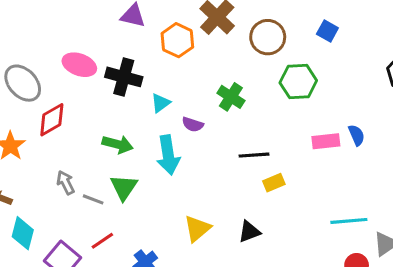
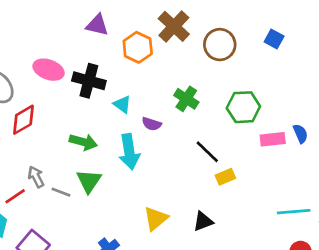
green hexagon: (298, 82) -> (243, 107), moved
cyan triangle: (161, 103) -> (122, 104), turned -48
black line: (254, 155) -> (207, 152), turned 48
red line: (102, 241) -> (15, 196), moved

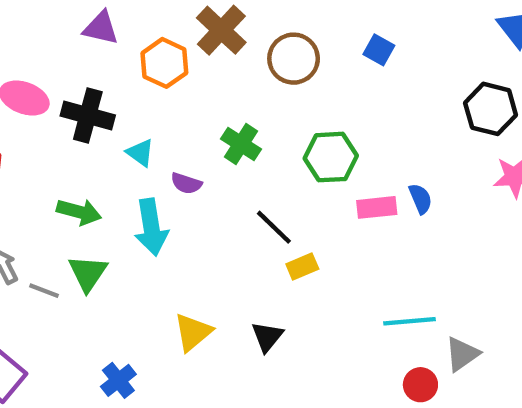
black triangle: (203, 221) -> (267, 337), turned -30

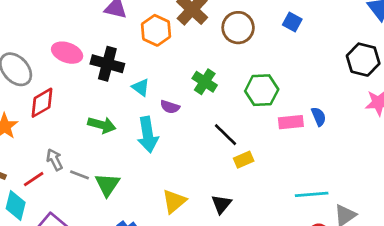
green triangle: (88, 273) -> (107, 185), moved

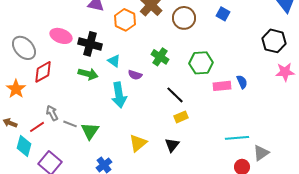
green arrow: (102, 125) -> (88, 74), moved
yellow rectangle: (244, 160) -> (181, 117), moved

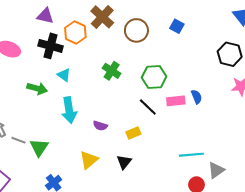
black cross: (90, 44) -> (50, 46), moved
purple semicircle: (135, 75) -> (100, 126), moved
black line: (175, 95) -> (148, 107), moved

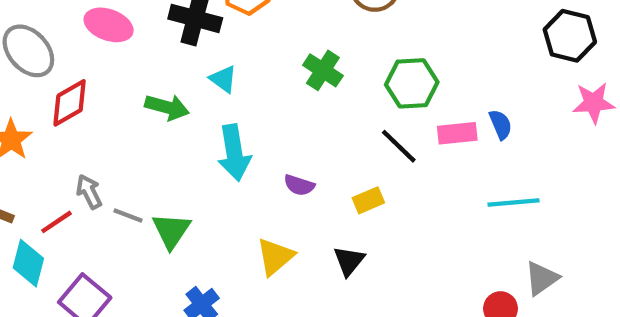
cyan line: (191, 155) -> (514, 202), moved

